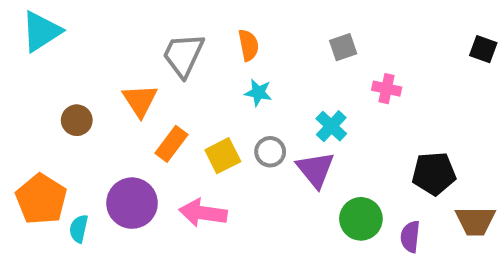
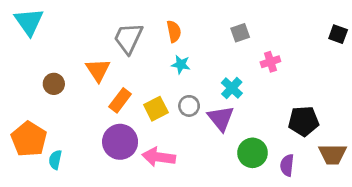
cyan triangle: (41, 31) -> (29, 22), turned -32
pink cross: (387, 89) -> (270, 62), turned -30
purple circle: (132, 203) -> (120, 142), moved
pink arrow: (203, 213) -> (159, 157), moved

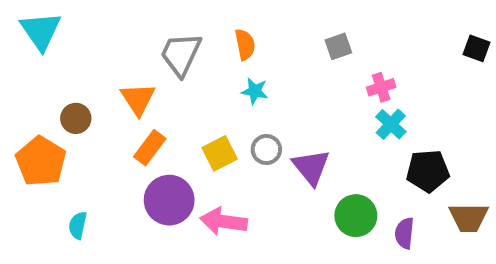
cyan cross: (232, 88) -> (391, 124), moved
orange rectangle: (120, 100) -> (150, 148), moved
orange pentagon: (29, 139) -> (41, 161), moved

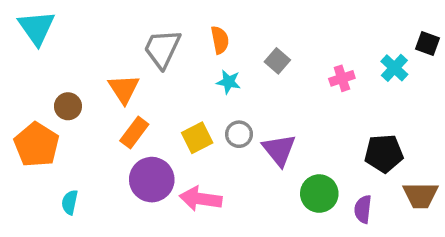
gray square: (338, 46) -> (277, 61), moved, turned -30
cyan cross: (391, 124) -> (394, 68), moved

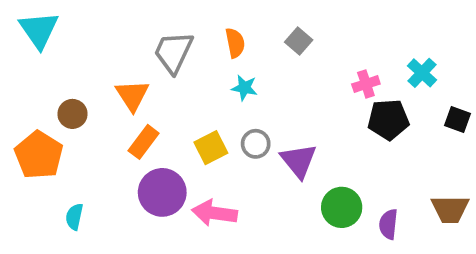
black square: (427, 43) -> (458, 120), moved
gray square: (277, 61) -> (299, 41), moved
black pentagon: (384, 153) -> (388, 120), moved

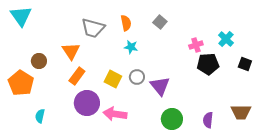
gray trapezoid: (173, 52) -> (93, 28), turned -100
yellow square: (211, 148) -> (113, 79), turned -36
green circle: (342, 207) -> (172, 119), moved

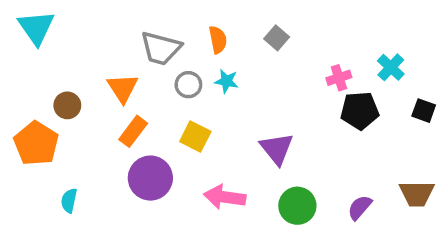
gray circle: (137, 77) -> (188, 85), moved
pink arrow: (115, 114) -> (225, 197), moved
purple semicircle: (208, 120) -> (360, 207), turned 35

